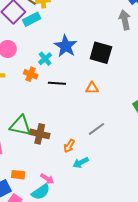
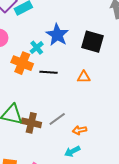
orange cross: (31, 74) -> (22, 63), size x1.5
gray line: (97, 129) -> (57, 119), moved
orange arrow: (69, 146) -> (80, 130), moved, turned 48

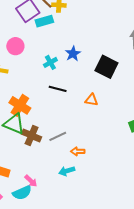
blue star: (57, 35) -> (73, 54), size x0.7
orange cross: (22, 63) -> (20, 105), moved

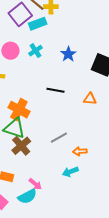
cyan cross: (50, 62) -> (36, 51), moved
brown cross: (32, 135) -> (21, 146), moved, turned 30

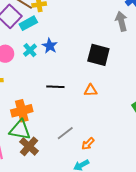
blue star: (68, 54) -> (50, 46), moved
orange cross: (19, 110) -> (22, 111), turned -35
orange arrow: (80, 151) -> (88, 144), turned -32

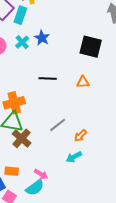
cyan rectangle: (28, 23) -> (20, 15), turned -42

